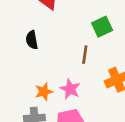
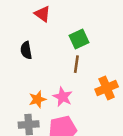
green square: (102, 27) -> (79, 39), moved

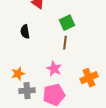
orange cross: (107, 88) -> (89, 78), moved
orange star: (37, 99) -> (18, 74), moved

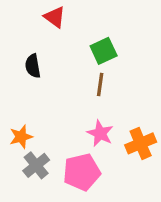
pink star: (54, 69) -> (100, 133), moved
gray cross: (27, 91) -> (36, 165), turned -35

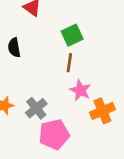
pink star: (100, 133) -> (80, 90), moved
gray cross: (36, 165) -> (36, 108), moved

